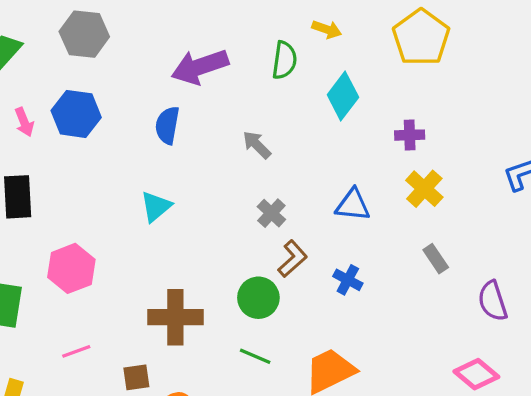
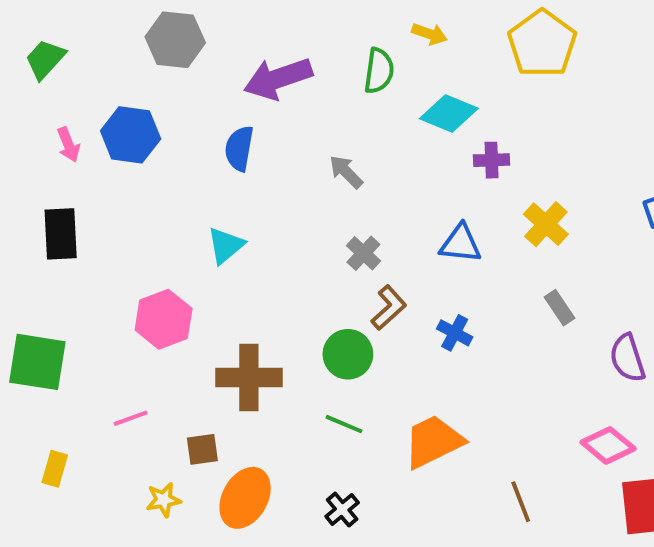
gray hexagon: (84, 34) -> (175, 40), moved
cyan diamond: (343, 96) -> (449, 114), turned 75
purple cross: (410, 135) -> (492, 160), moved
pink hexagon: (71, 268) -> (164, 319), moved

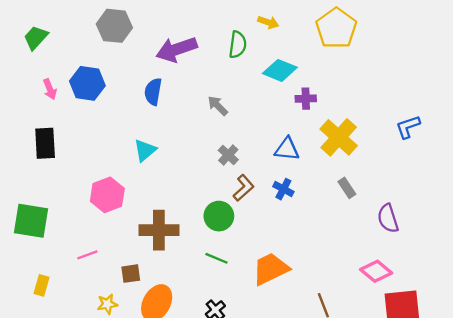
yellow cross: (546, 224) -> (339, 137), size x1.4
blue cross: (455, 333) -> (283, 189), moved

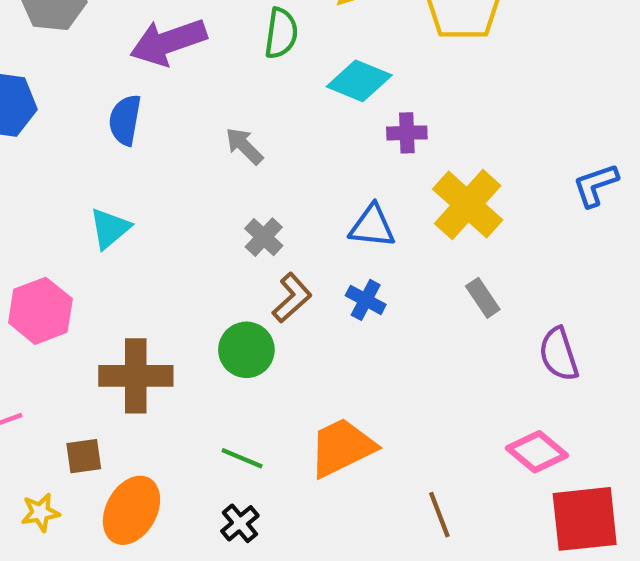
green line: (217, 258) -> (242, 458), moved

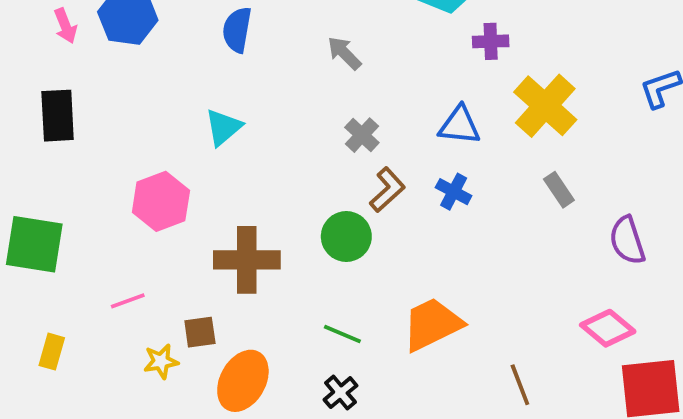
yellow star: (40, 512) -> (161, 361), moved

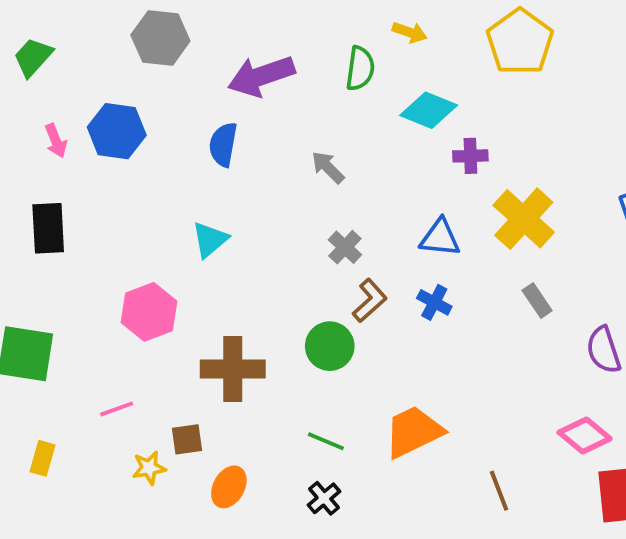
orange ellipse: (243, 381) -> (229, 487), size x0.7

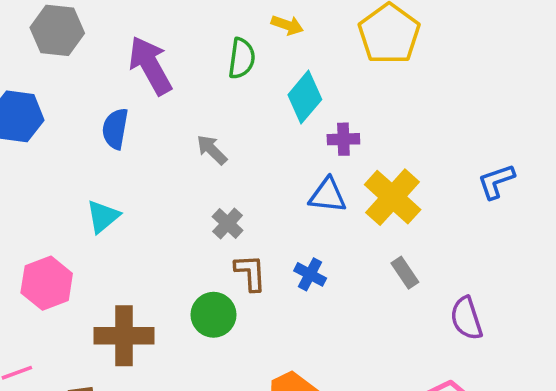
purple arrow: (261, 76) -> (150, 65), turned 80
cyan diamond: (429, 110) -> (305, 97), turned -72
blue triangle: (440, 238) -> (328, 195), moved
brown L-shape: (370, 300) -> (250, 273), turned -51

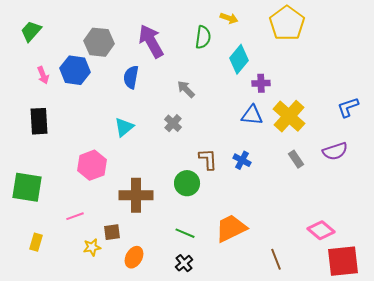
gray hexagon: (57, 30) -> (99, 42), moved
gray cross: (228, 223) -> (173, 123), moved
purple semicircle: (466, 318) -> (335, 151), moved, turned -90

